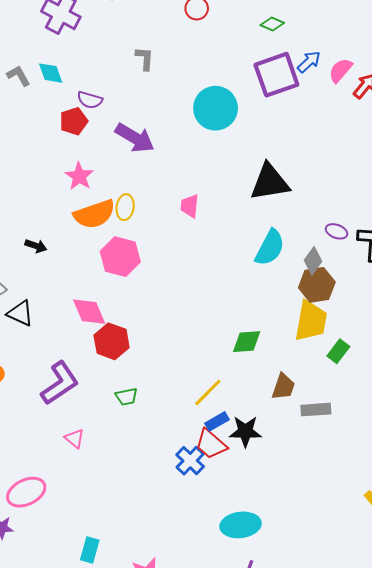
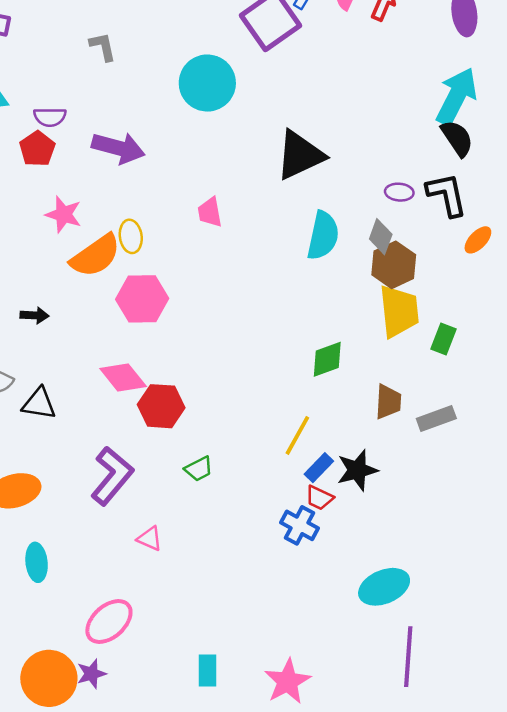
red trapezoid: (211, 444) -> (319, 498), size x0.7

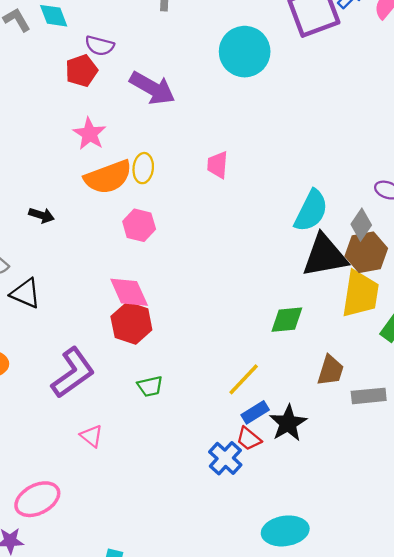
black triangle: (300, 155) -> (325, 256), moved
pink hexagon: (142, 299) -> (139, 225), size x0.7
pink diamond: (123, 377) -> (129, 292), moved
black star: (357, 470) -> (288, 423), turned -30

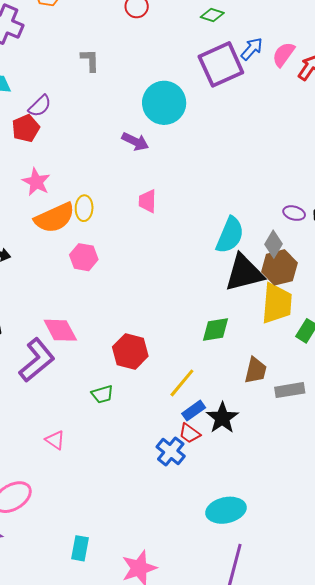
purple semicircle: (100, 46) -> (40, 106), turned -55
purple arrow: (152, 88) -> (135, 141), moved, size x0.7
pink diamond: (129, 292) -> (60, 330), moved
red hexagon: (131, 323) -> (130, 351), moved
purple L-shape: (73, 373) -> (37, 360), moved

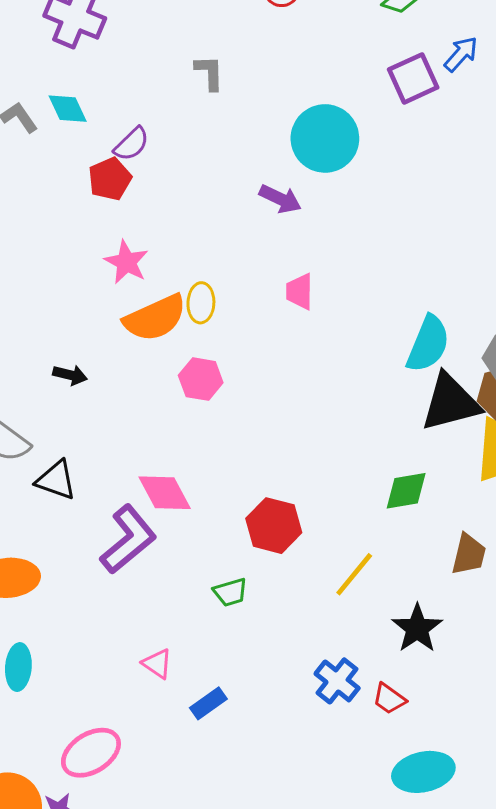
purple square: (221, 64) -> (413, 78), size x0.7
blue rectangle: (194, 411) -> (208, 703), moved
red trapezoid: (190, 433) -> (389, 699), moved

